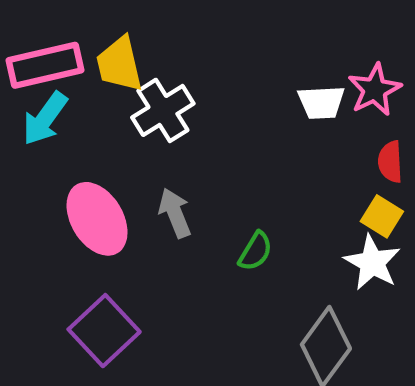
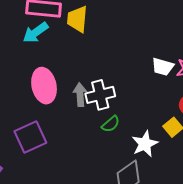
white cross: (163, 110) -> (100, 95), moved
white star: (372, 263) -> (145, 144), moved

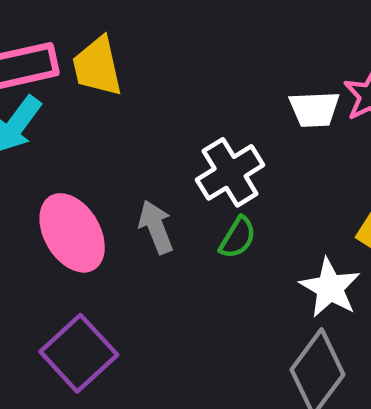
white cross: (100, 95) -> (230, 172), moved
green semicircle: (111, 124) -> (238, 238), moved

